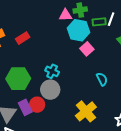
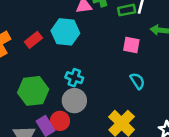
cyan hexagon: (79, 30) -> (65, 32), moved
pink square: (87, 49) -> (131, 45), moved, turned -32

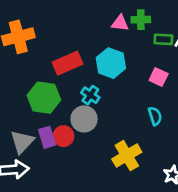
cyan hexagon: (65, 32) -> (111, 63), moved
red rectangle: (33, 40) -> (67, 63), moved, size x1.5

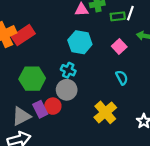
red rectangle: (67, 63) -> (23, 35), moved
pink square: (159, 77) -> (119, 46), turned 32
gray triangle: (22, 142) -> (21, 116), turned 30

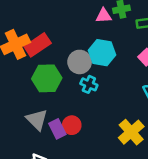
green hexagon: (32, 79) -> (47, 78), moved
gray circle: (67, 90) -> (80, 62), moved
gray triangle: (21, 116) -> (37, 120), moved, turned -48

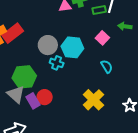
cyan hexagon: (102, 53) -> (72, 47), moved
green hexagon: (47, 78) -> (24, 77), moved

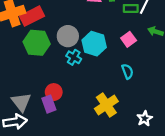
green hexagon: (24, 77) -> (37, 43), moved
gray triangle: (16, 94) -> (21, 102), moved
purple rectangle: (33, 101) -> (49, 104), moved

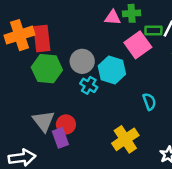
red rectangle: (32, 16) -> (42, 38), turned -70
pink square: (129, 39) -> (138, 45), moved, size x1.5
gray triangle: (21, 102) -> (44, 121), moved

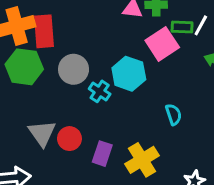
gray circle: (82, 61) -> (74, 69), moved
green hexagon: (47, 69) -> (24, 67), moved
purple rectangle: (60, 138) -> (102, 154), moved, turned 36

